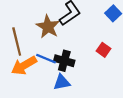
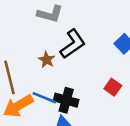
brown star: (48, 27) -> (47, 60), size x0.6

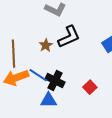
red square: (113, 87) -> (90, 87), moved

